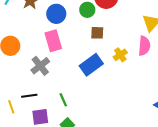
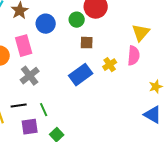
pink rectangle: (53, 41) -> (24, 46), moved
green line: (63, 100) -> (44, 110), moved

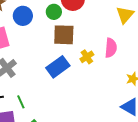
yellow triangle: (141, 33) -> (125, 15), moved
brown square: (87, 43) -> (64, 35), size x1.6

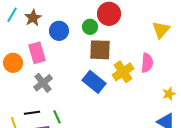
yellow cross: (87, 57) -> (123, 72), size x1.5
blue rectangle: (58, 67) -> (94, 82), turned 75

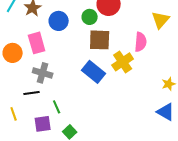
pink semicircle: (147, 63) -> (141, 42), moved
gray cross: (43, 83) -> (43, 73), turned -36
black line: (32, 113) -> (32, 93), moved

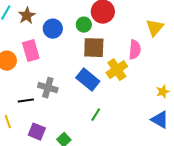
gray cross: (43, 73) -> (48, 88), moved
green line: (57, 107) -> (96, 115), moved, turned 56
purple square: (43, 124) -> (37, 132), turned 30

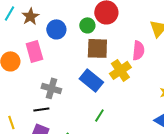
black line: (26, 101) -> (41, 109), moved

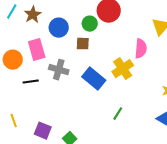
brown square: (97, 48) -> (83, 44), moved, size x0.6
gray cross: (51, 88) -> (59, 70), moved
black line: (41, 109) -> (31, 82), moved
green line: (99, 115) -> (118, 114), moved

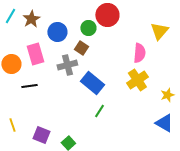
brown square: (83, 44) -> (81, 48), turned 32
yellow cross: (123, 69) -> (137, 80), moved
gray cross: (59, 70) -> (67, 65), moved, turned -30
green line: (118, 114) -> (99, 111), moved

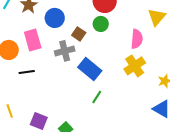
green circle: (88, 28) -> (101, 24), moved

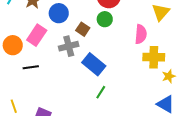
pink rectangle: (33, 40) -> (37, 35), turned 50
yellow cross: (135, 66) -> (154, 57), moved, turned 35

